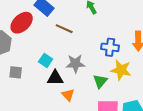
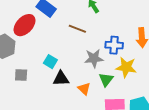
brown line: (64, 29) -> (77, 29), moved
gray star: (75, 64) -> (94, 58), moved
orange triangle: (68, 95) -> (84, 89), moved

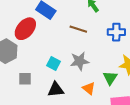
blue cross: (114, 45) -> (116, 32), moved
gray star: (94, 58) -> (80, 61), moved
black triangle: (61, 79) -> (56, 90), moved

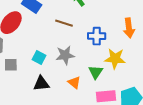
blue cross: (116, 32) -> (97, 36), moved
gray square: (25, 79) -> (11, 65), moved

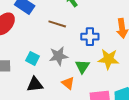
green triangle: (96, 72) -> (82, 66), moved

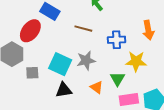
cyan square: (32, 58) -> (60, 64), size x1.6
green triangle: (82, 66) -> (117, 79), moved

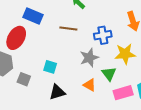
gray star: (86, 61) -> (89, 58), moved
cyan square: (60, 64) -> (50, 67), size x0.6
gray square: (32, 73) -> (24, 79), turned 32

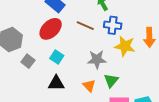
blue cross: (103, 35) -> (113, 25), moved
red ellipse: (16, 38) -> (51, 29), moved
yellow star: (125, 54) -> (125, 46), moved

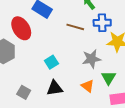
red ellipse: (51, 29) -> (21, 28), moved, turned -70
cyan square: (57, 57) -> (51, 62), turned 32
gray square: (28, 61) -> (24, 92), moved

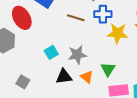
gray star: (91, 59) -> (77, 55), moved
black triangle: (55, 88) -> (64, 77), moved

